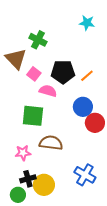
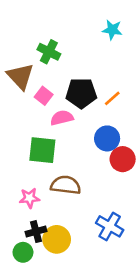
pink semicircle: (48, 91) -> (62, 118), turned -30

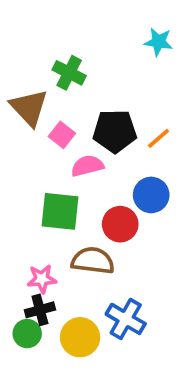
red circle: (123, 159) -> (120, 224), moved
blue cross: (110, 226) -> (126, 319), moved
black cross: (36, 232) -> (40, 310), moved
green circle: (23, 252) -> (27, 334), moved

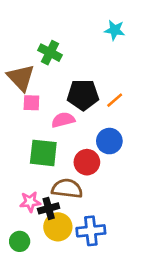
pink square: (62, 135) -> (31, 103), moved, turned -36
black cross: (40, 310) -> (49, 208), moved
blue cross: (126, 319) -> (91, 231), turned -36
yellow circle: (80, 337) -> (58, 227), moved

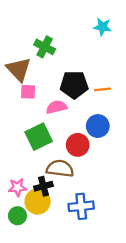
orange line: (115, 100) -> (102, 89), turned 35
green square: (43, 153) -> (39, 137), turned -32
pink star: (30, 202) -> (17, 187), moved
yellow circle: (58, 227) -> (38, 202), moved

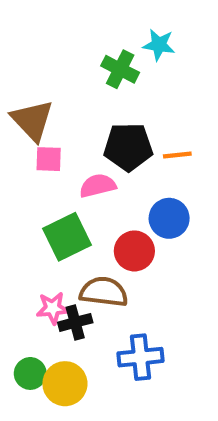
cyan star: (102, 27) -> (159, 45), moved
green cross: (45, 47) -> (120, 69), moved
pink star: (17, 187) -> (53, 308), moved
yellow circle: (38, 202) -> (65, 384), moved

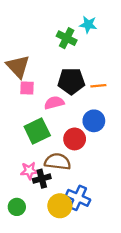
blue cross: (141, 357) -> (78, 198), turned 30
yellow circle: (65, 384) -> (60, 206), moved

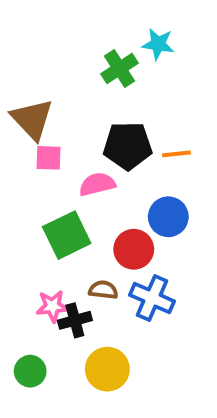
green cross: (67, 38) -> (120, 68), turned 30
brown semicircle: (58, 162) -> (103, 290), size x0.6
blue cross: (78, 198) -> (152, 298), moved

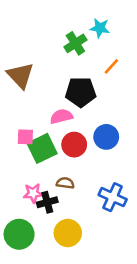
orange line: (176, 154) -> (111, 66), moved, turned -42
pink square: (48, 158) -> (25, 137), moved
red circle: (134, 249) -> (74, 145), moved
blue cross: (152, 298) -> (113, 197), moved
green circle: (30, 371) -> (19, 234), size x1.5

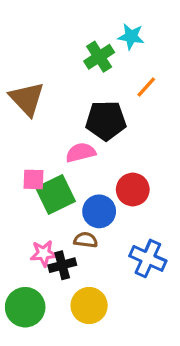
blue circle: (106, 137) -> (99, 211), moved
red circle: (74, 145) -> (133, 190), moved

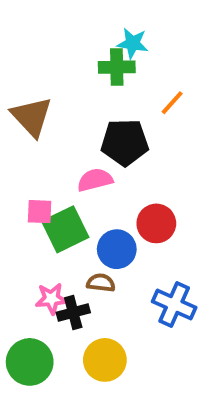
cyan star: (131, 37) -> (133, 43), moved
green cross: (99, 57) -> (117, 67), turned 32

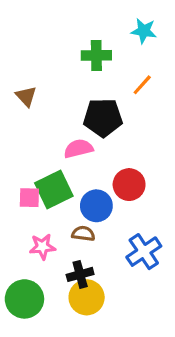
cyan star: (133, 43) -> (144, 31), moved
brown triangle: (32, 117) -> (26, 96), size x0.6
pink square: (40, 212) -> (29, 198), moved
blue cross: (174, 305) -> (144, 252), turned 32
black cross: (73, 312) -> (80, 274), moved

